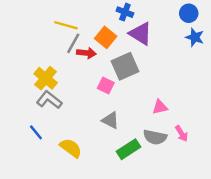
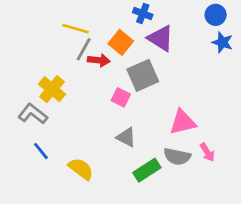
gray L-shape: (49, 100) -> (33, 114), moved
pink triangle: (160, 107) -> (183, 122), size x1.5

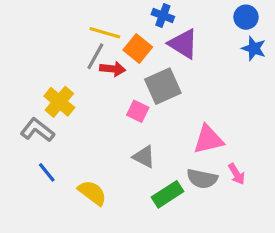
yellow line: (75, 29) -> (105, 33), moved

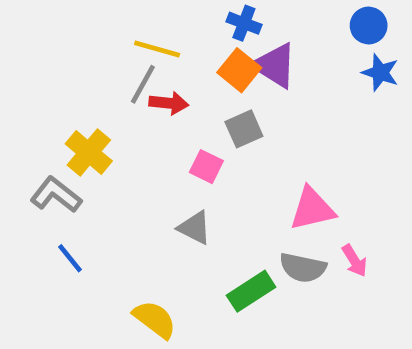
orange square: (138, 48) -> (239, 70), moved
gray square: (163, 86) -> (244, 129), size x0.7
gray triangle: (144, 157) -> (195, 228), moved
yellow semicircle: (92, 193) -> (155, 319), moved

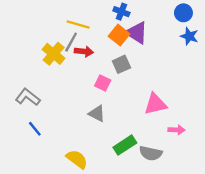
yellow cross: (89, 152) -> (54, 54), moved
pink arrow: (354, 261) -> (176, 130), turned -56
gray semicircle: (303, 268) -> (151, 153), moved

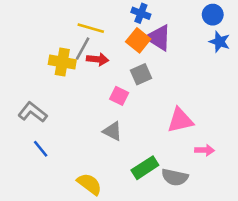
yellow cross: (54, 54) -> (62, 62), turned -30

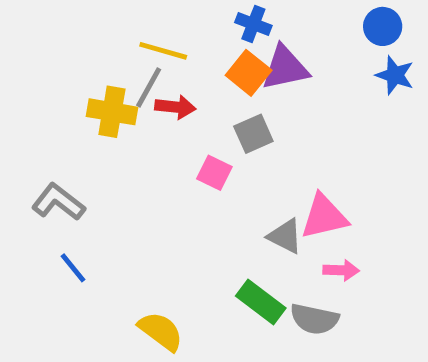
purple triangle: (159, 38) -> (285, 68), turned -44
gray triangle: (112, 131) -> (285, 236), moved
pink arrow: (205, 150) -> (341, 270), moved
green rectangle: (145, 168) -> (261, 302), turned 70

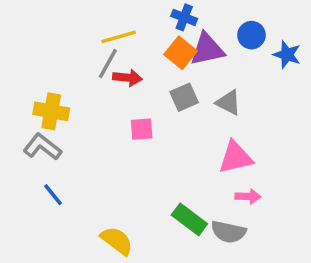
blue circle: (383, 26) -> (251, 35), moved
yellow line: (163, 51) -> (119, 37), turned -32
yellow cross: (112, 112) -> (51, 111), moved
pink square: (214, 173) -> (142, 129), moved, turned -30
gray triangle: (285, 236) -> (228, 102), moved

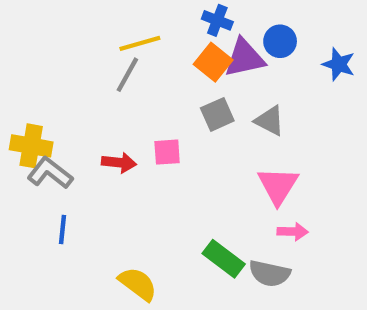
blue circle: (251, 35) -> (280, 41), moved
red arrow: (127, 78) -> (119, 163), moved
yellow cross: (51, 111) -> (31, 146), moved
pink triangle: (236, 157) -> (278, 186), turned -45
blue line: (53, 195) -> (63, 230), turned 45

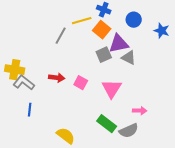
yellow line: (140, 43) -> (82, 21), moved
purple triangle: (244, 58) -> (119, 44), moved
pink square: (167, 152) -> (81, 83), moved, turned 32
pink triangle: (278, 186) -> (112, 89), moved
gray semicircle: (270, 273) -> (129, 131), turned -36

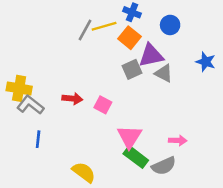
blue star: (162, 31) -> (206, 62), moved
gray line: (61, 36) -> (85, 30), moved
pink triangle: (112, 89) -> (129, 137), moved

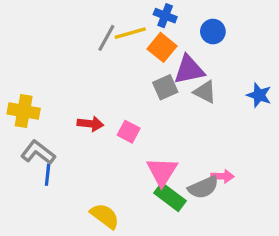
blue star: (206, 62) -> (259, 95), moved
gray L-shape: (30, 105) -> (38, 152), moved
gray semicircle: (164, 166) -> (203, 187), moved

